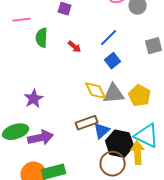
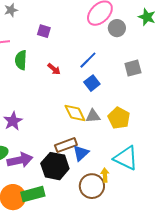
gray triangle: (114, 94) -> (93, 116), size x0.7
black hexagon: (120, 144) -> (55, 166), moved
yellow arrow: (138, 153) -> (105, 175), moved, size x0.6

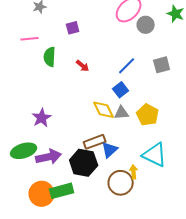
purple square: (44, 31) -> (73, 28), turned -32
blue line: (88, 60) -> (127, 66), moved
blue square: (92, 83) -> (121, 90), moved

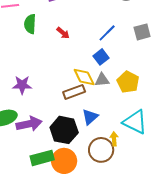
purple star: (42, 118) -> (22, 85), turned 30
brown rectangle: (95, 142) -> (74, 92), moved
orange circle: (42, 194) -> (64, 161), moved

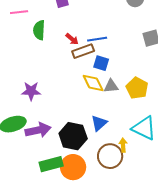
blue line: (107, 33) -> (97, 39), moved, turned 36
blue square: (101, 57) -> (101, 63), moved, turned -35
brown rectangle: (74, 92) -> (83, 51), moved

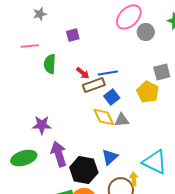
blue square: (101, 63) -> (112, 97), turned 35
yellow pentagon: (137, 88) -> (148, 92), moved
purple arrow: (38, 130) -> (59, 154), moved, turned -95

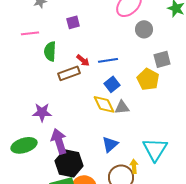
gray circle: (146, 32) -> (144, 29), moved
brown rectangle: (94, 85) -> (69, 73), moved
cyan triangle: (155, 162) -> (155, 149), turned 36
black hexagon: (84, 170) -> (69, 163), moved

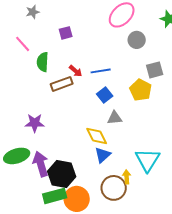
pink line: (30, 33) -> (23, 44), turned 54
yellow diamond: (104, 104) -> (97, 136), moved
purple arrow: (59, 141) -> (41, 164), moved

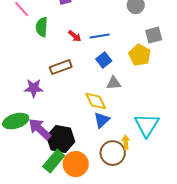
brown rectangle: (62, 84) -> (61, 67), moved
purple arrow: (41, 164) -> (40, 129), turned -30
green rectangle: (55, 196) -> (54, 161), turned -35

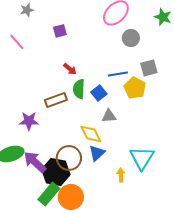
green semicircle: (42, 27) -> (79, 89), moved
blue line: (100, 36) -> (118, 74), moved
brown circle: (113, 153) -> (69, 158), moved

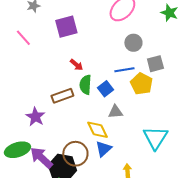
purple square: (60, 31) -> (66, 27), size x1.6
gray circle: (131, 38) -> (133, 43), moved
purple star: (29, 121) -> (35, 117), turned 30
cyan triangle: (142, 158) -> (155, 138), moved

